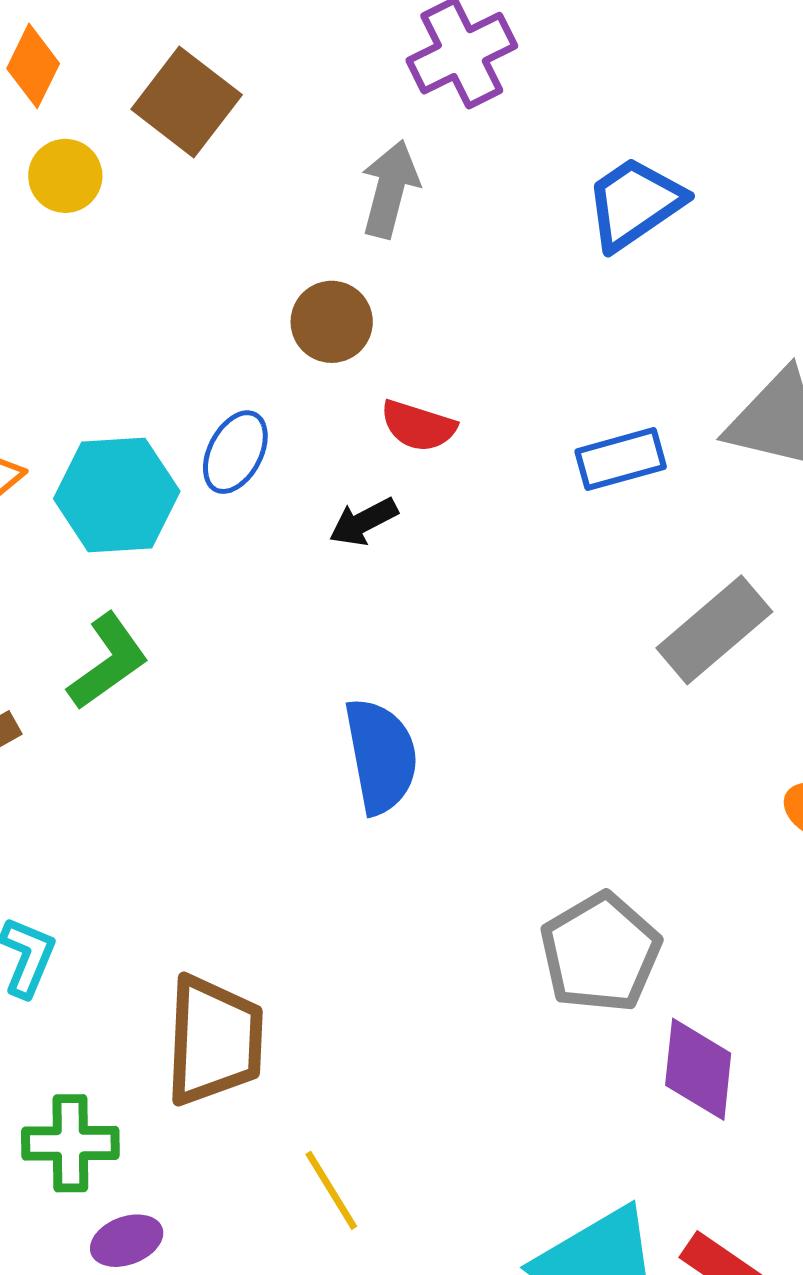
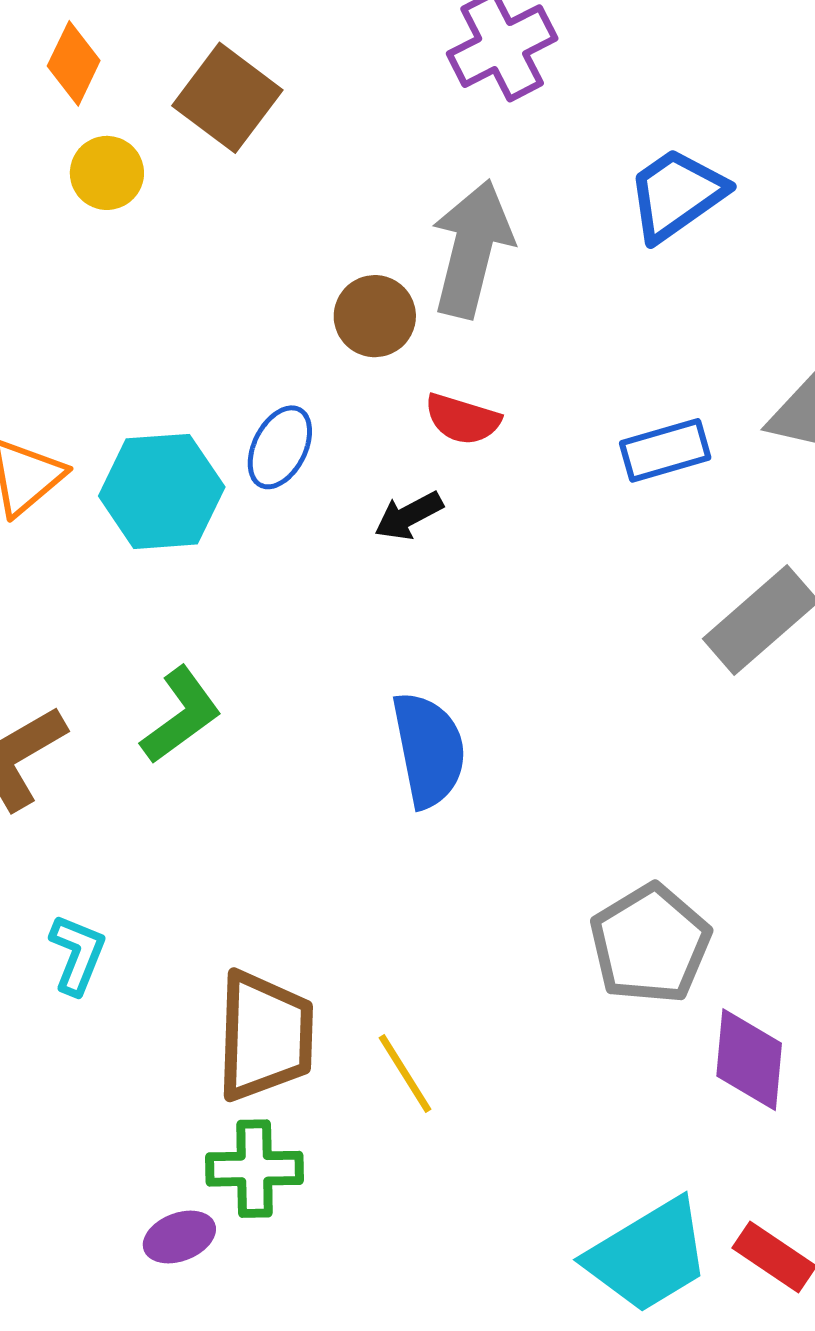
gray arrow: (390, 189) -> (472, 249), moved, size x1.4
green L-shape: (108, 662) -> (181, 715), moved
green cross: (70, 1143) -> (254, 1169), moved
yellow line: (331, 1190) -> (405, 1073), moved

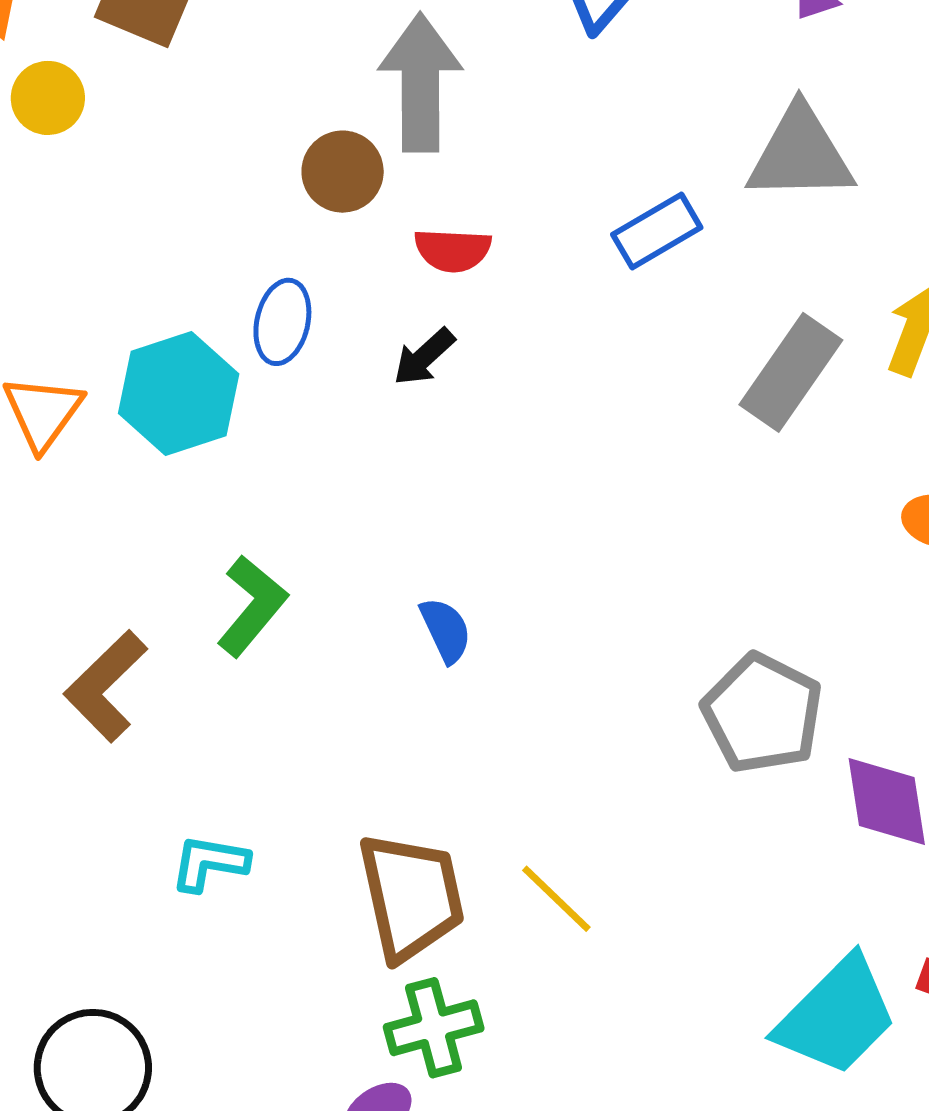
blue semicircle: (429, 750) -> (446, 630), moved, size x0.6
cyan L-shape: (77, 954) -> (209, 863), turned -88

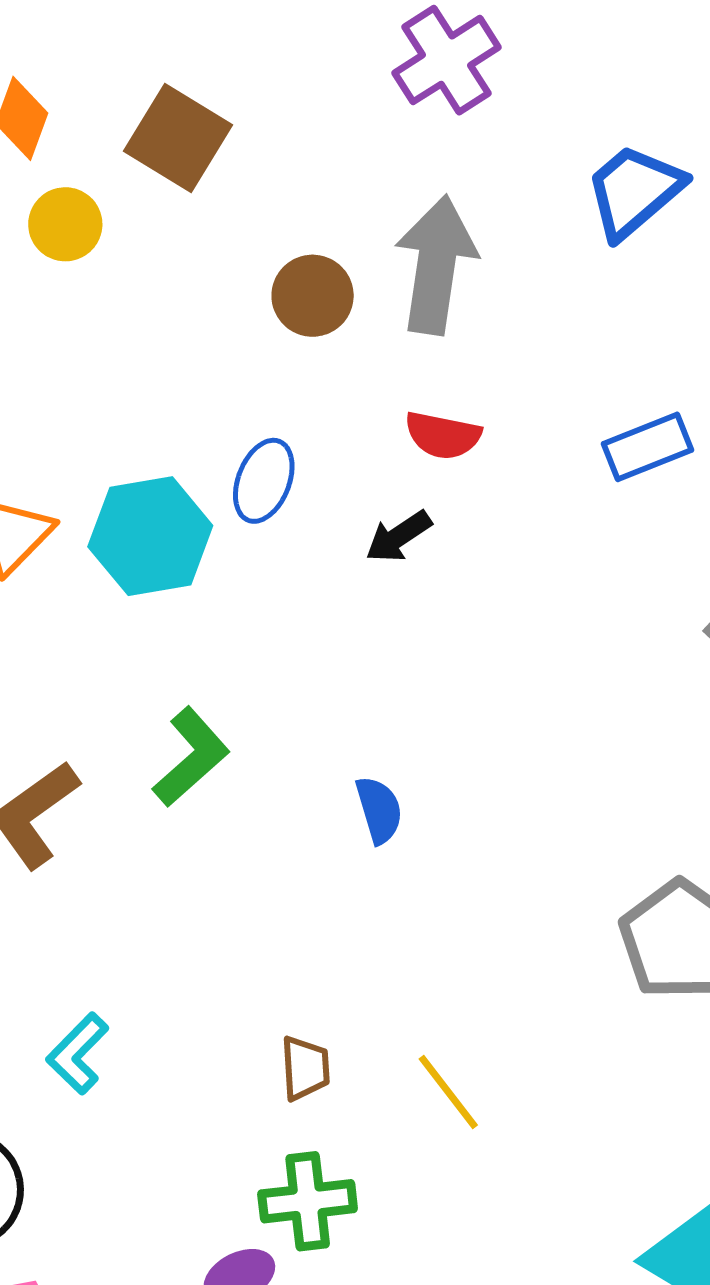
brown circle: (343, 172) -> (313, 296), moved
cyan L-shape: (209, 863) -> (78, 1054), moved, turned -64
brown trapezoid: (411, 896) -> (305, 1068), size x0.5

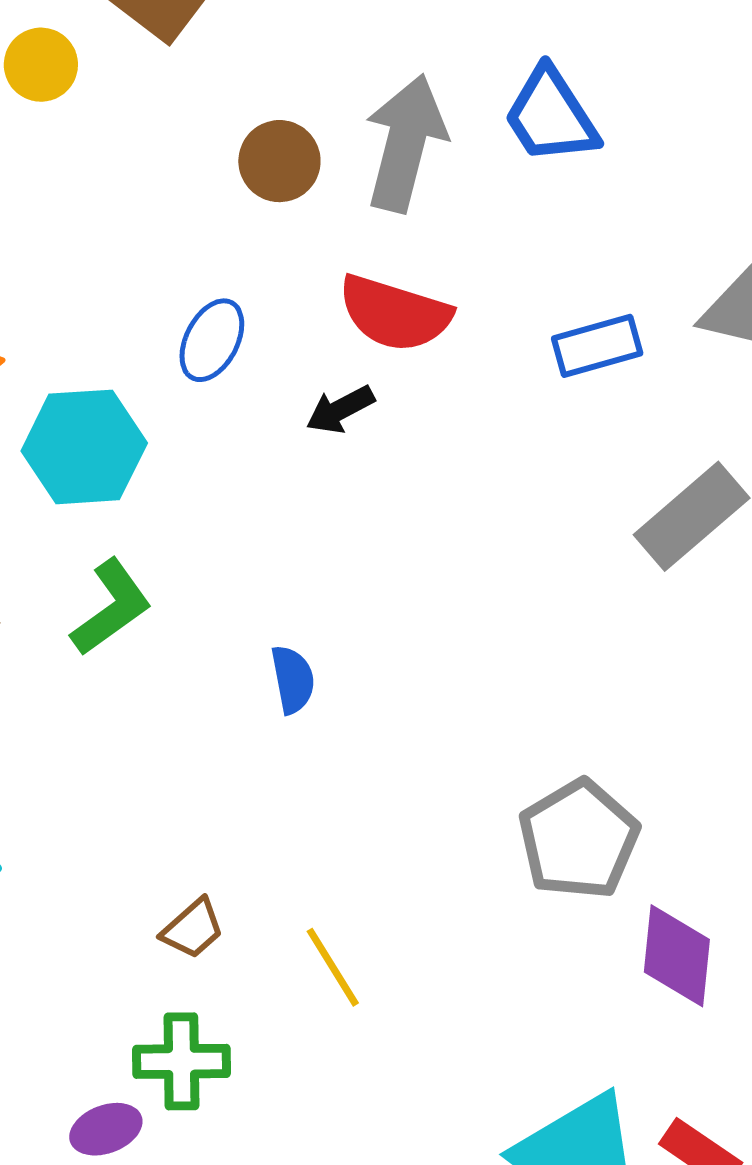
blue trapezoid: (634, 191) -> (551, 116), moved, turned -88
red semicircle: (443, 435) -> (395, 313), size x1.5
cyan hexagon: (150, 536) -> (84, 447), moved
brown trapezoid: (305, 1068) -> (193, 929), turned 46

